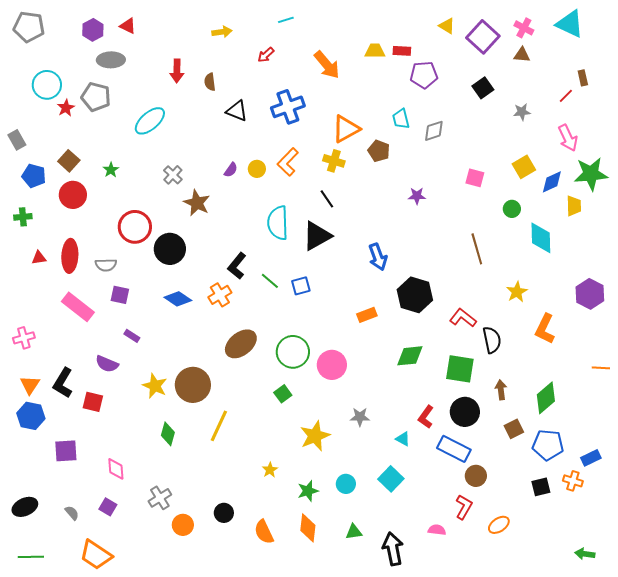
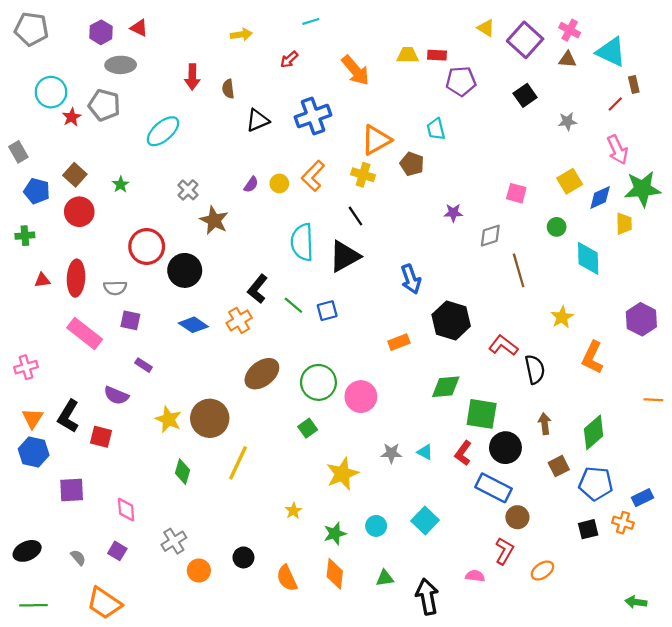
cyan triangle: (570, 24) -> (611, 52), moved
black triangle: (237, 111) -> (258, 120), turned -45
gray diamond: (434, 131) -> (490, 236), moved
green square: (460, 369) -> (482, 414), moved
cyan triangle: (403, 439) -> (425, 452), moved

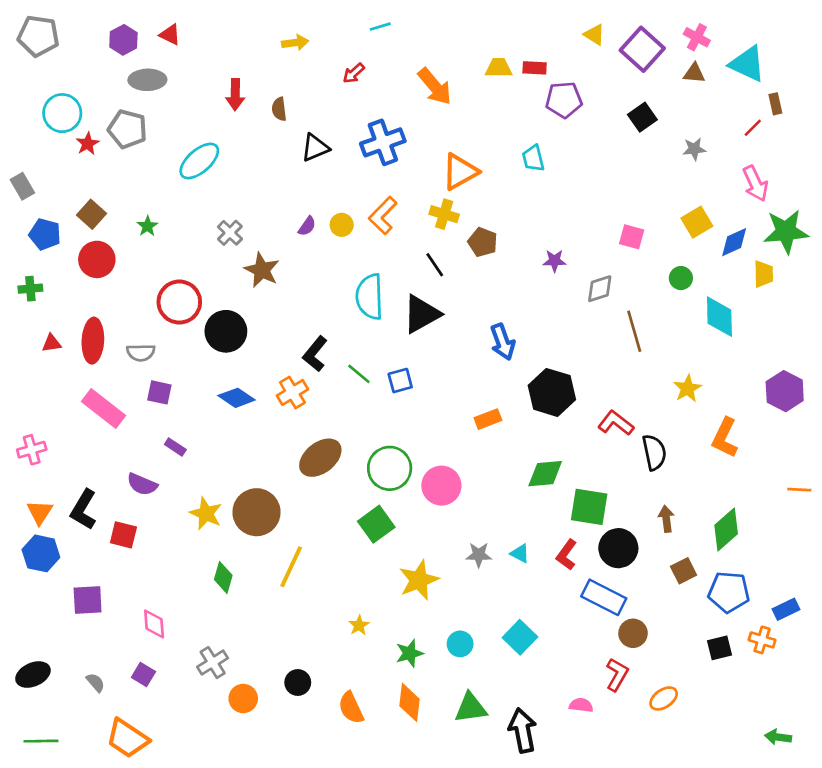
brown pentagon: (412, 164) -> (483, 242), moved
green square: (308, 428) -> (376, 524), size x1.5
green triangle: (385, 578) -> (471, 708), size x1.5

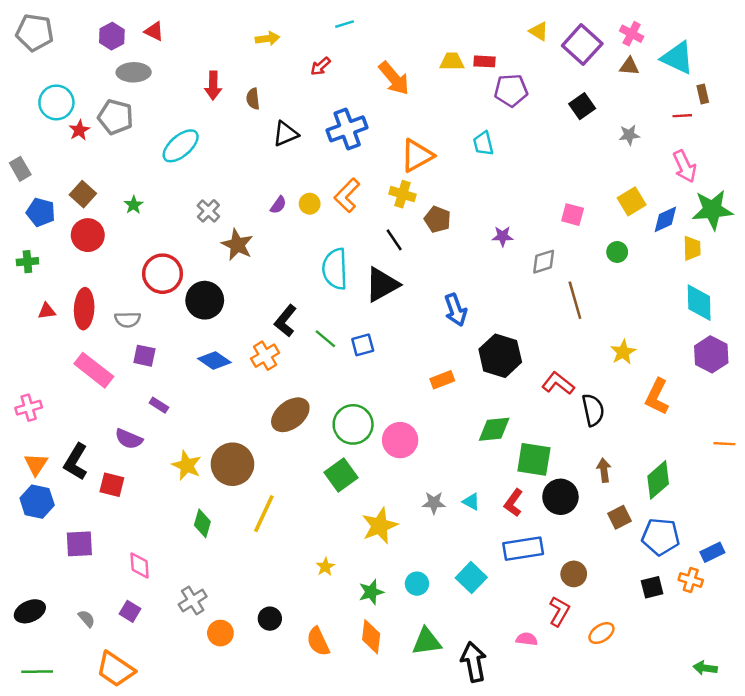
red line: (753, 128) -> (682, 116), turned 42
cyan diamond: (719, 317) -> (699, 303), moved
blue rectangle: (604, 597) -> (523, 549), moved, turned -36

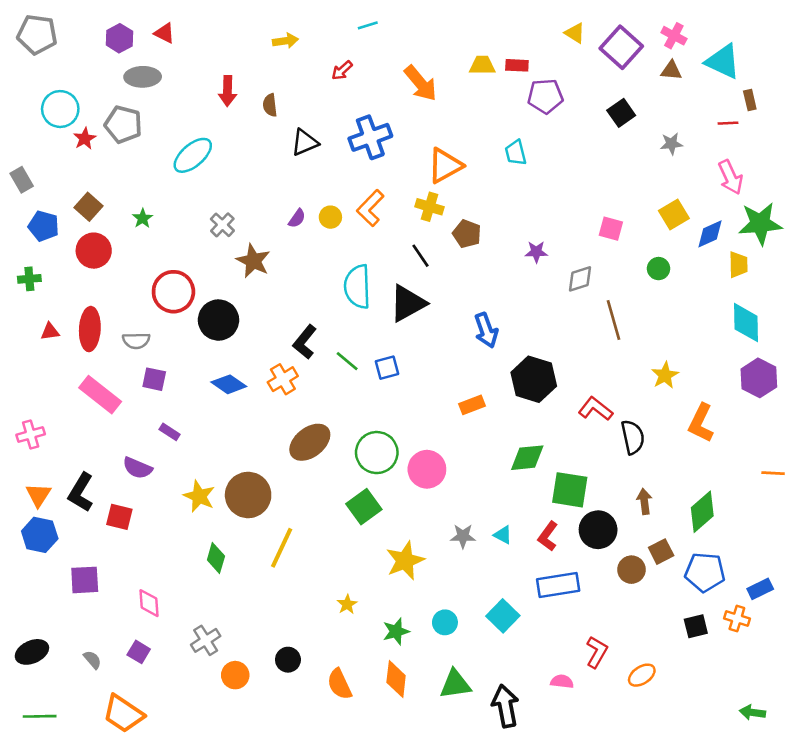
brown circle: (574, 574) -> (631, 570), moved

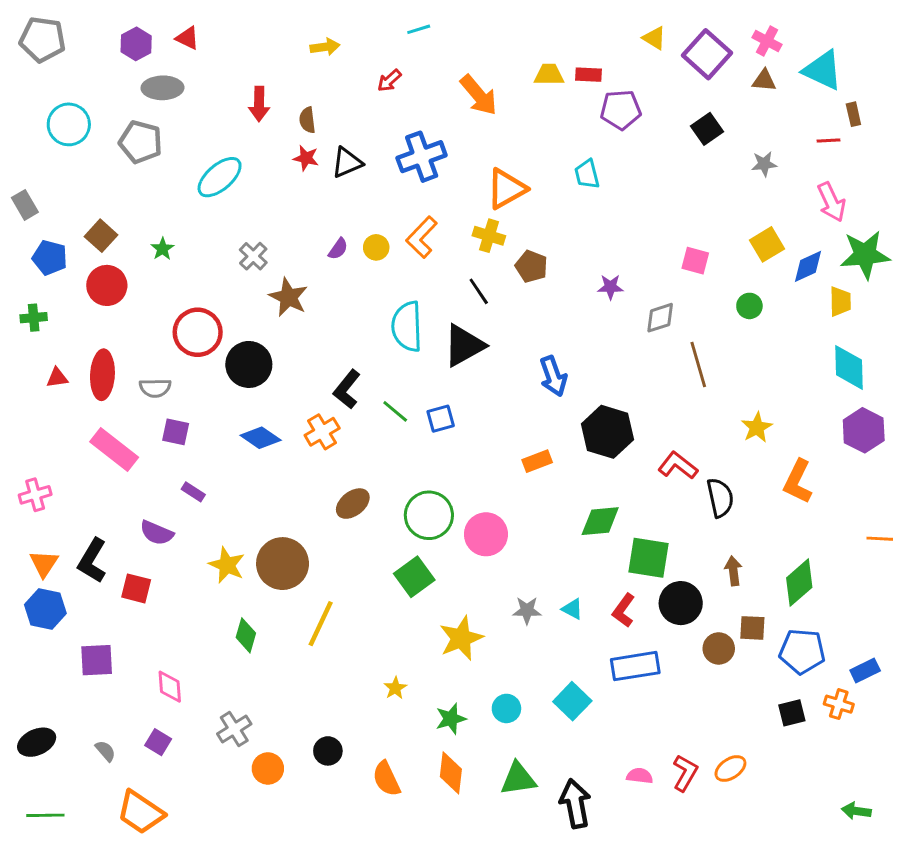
red star: (85, 139) -> (306, 158), moved, turned -30
brown ellipse: (310, 442) -> (353, 504), size x0.7
brown square: (661, 552) -> (752, 628), turned 30
red L-shape: (597, 652) -> (685, 773), moved

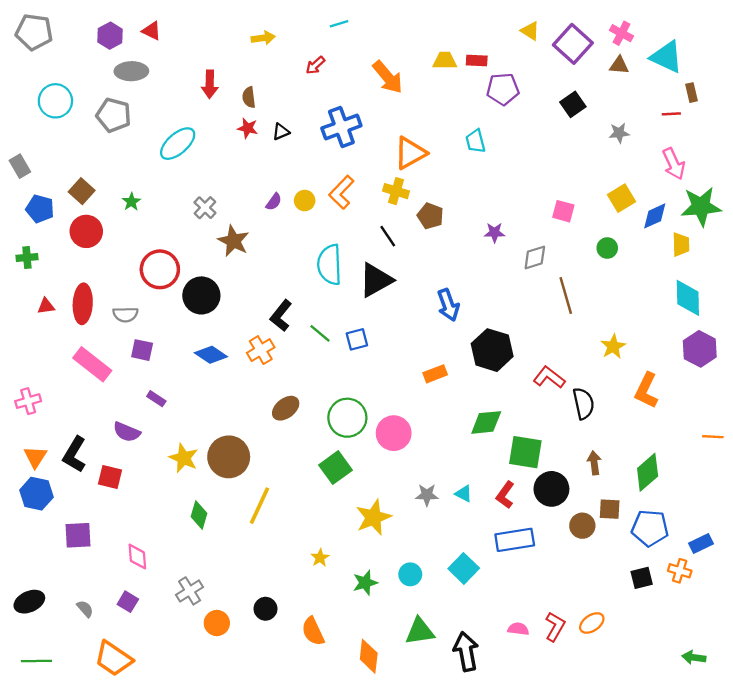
black triangle: (347, 162) -> (281, 132), size x0.7
orange diamond: (451, 773) -> (369, 656), moved

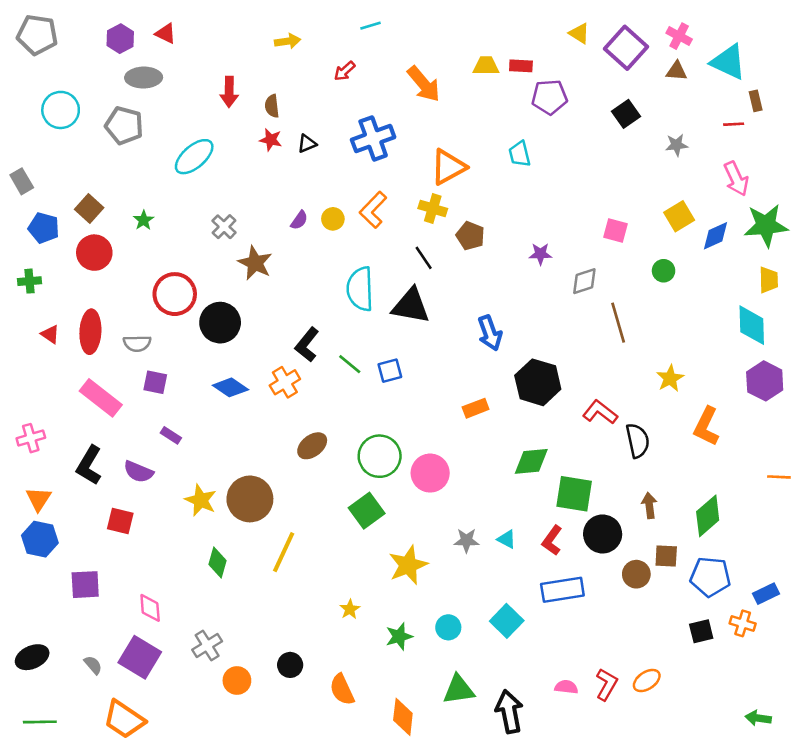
yellow trapezoid: (681, 244) -> (769, 280), moved
black triangle: (376, 280) -> (411, 306), turned 39
red triangle: (46, 306) -> (50, 334), turned 42
black L-shape: (74, 454) -> (89, 465), moved
purple square: (128, 602) -> (140, 657), size x1.8

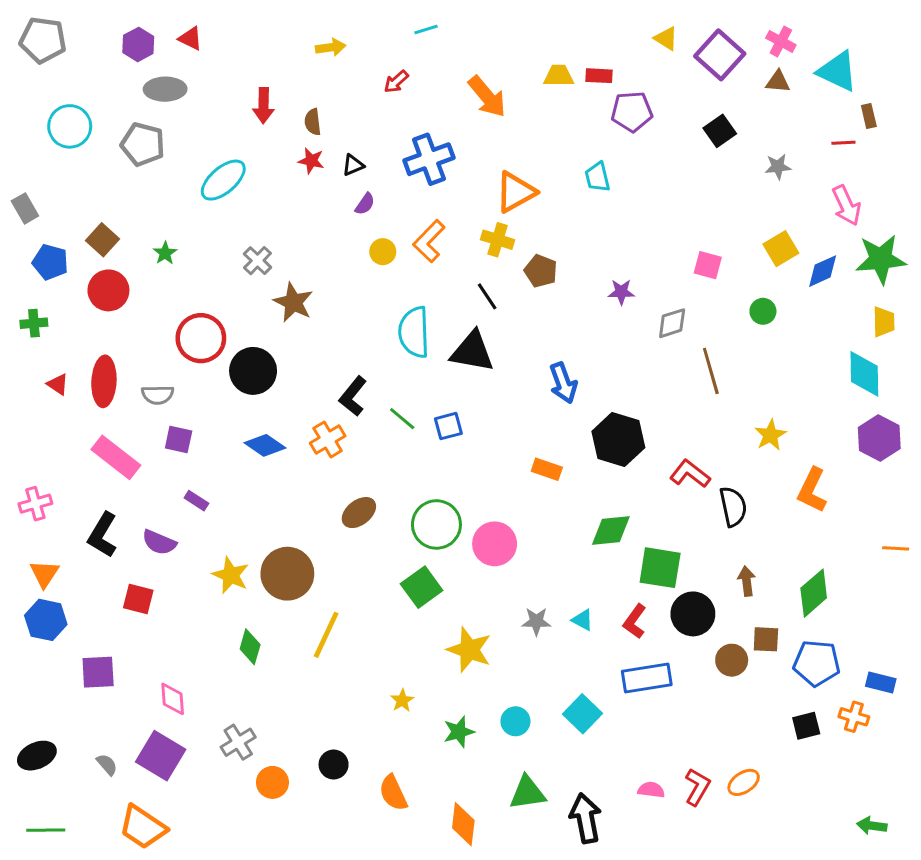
purple semicircle: (299, 220) -> (365, 204), moved
orange rectangle: (476, 408) -> (547, 469), turned 40
yellow star: (408, 565) -> (469, 650), turned -30
blue rectangle: (766, 594) -> (881, 683), turned 40

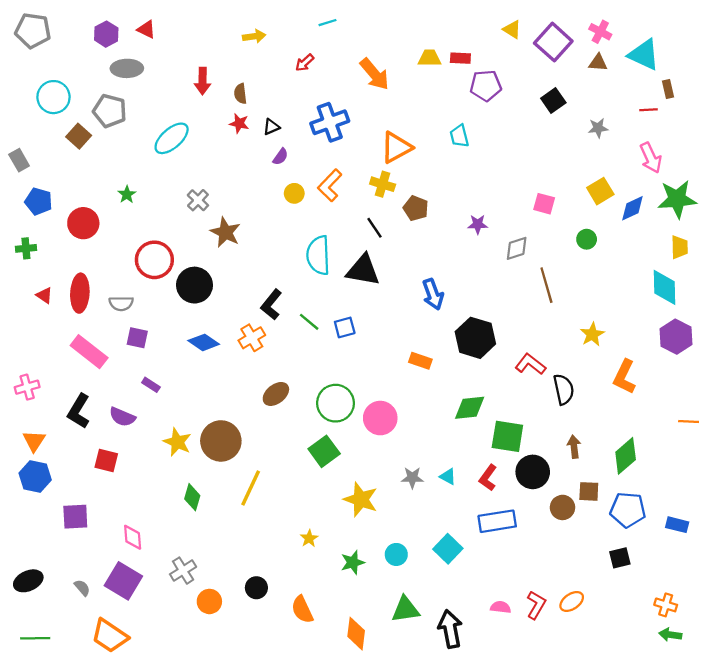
brown square: (102, 240) -> (79, 136), moved
orange cross: (854, 717) -> (666, 605), moved

